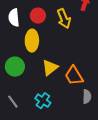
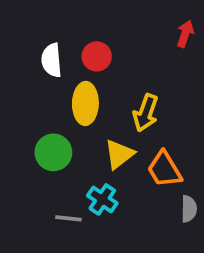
yellow arrow: (64, 19) -> (146, 113), moved, turned 42
cyan cross: (43, 101) -> (102, 199), moved
gray line: (13, 102) -> (68, 218), moved, turned -48

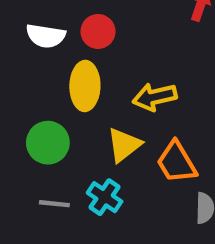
white semicircle: (52, 60) -> (46, 36), turned -76
yellow arrow: (146, 113) -> (155, 97), turned 57
gray line: (68, 218) -> (54, 204), moved

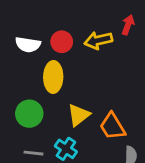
yellow arrow: (155, 97) -> (98, 40), moved

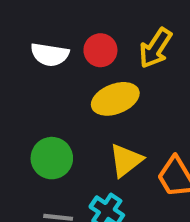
yellow arrow: (98, 40) -> (155, 48), turned -44
yellow ellipse: (53, 77) -> (115, 99), moved, turned 68

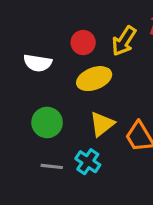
white semicircle: (50, 54) -> (38, 63), moved

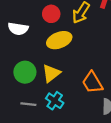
yellow triangle: (102, 124) -> (51, 73), moved

